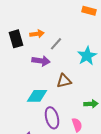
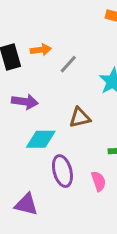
purple arrow: (41, 61) -> (25, 102), moved

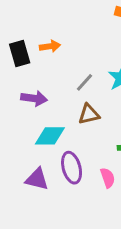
gray line: (68, 64) -> (85, 82), moved
purple triangle: (26, 204) -> (37, 179), moved

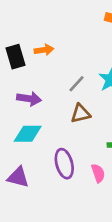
cyan diamond: (50, 136) -> (28, 134), moved
purple triangle: (37, 179) -> (18, 177), moved

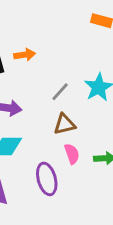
pink semicircle: (98, 173) -> (72, 154), moved

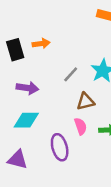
brown triangle: (65, 124) -> (86, 102), moved

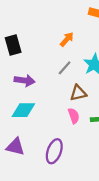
orange arrow: (41, 44) -> (67, 39), moved, turned -42
purple ellipse: (60, 147) -> (54, 151), moved, turned 35

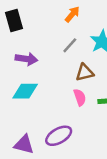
purple triangle: (15, 147) -> (24, 144), moved
purple ellipse: (54, 151) -> (59, 136), turned 40

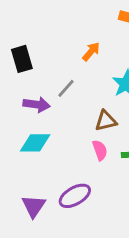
gray line: (70, 45) -> (66, 88), moved
purple triangle: (24, 144) -> (34, 206), turned 50

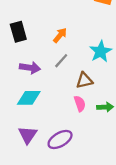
orange arrow: (91, 52) -> (60, 35), moved
gray line: (66, 88) -> (61, 61), moved
purple triangle: (34, 206) -> (28, 135), moved

